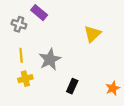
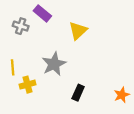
yellow triangle: (92, 34) -> (78, 31), moved
yellow line: (21, 55) -> (13, 67), moved

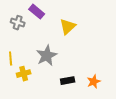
black rectangle: (78, 93) -> (68, 81), turned 56
orange star: (122, 95) -> (94, 82), moved

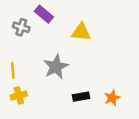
yellow triangle: (68, 27) -> (81, 32), turned 48
yellow cross: (24, 74) -> (19, 95), moved

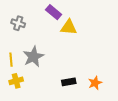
purple rectangle: (44, 14) -> (54, 12), moved
gray star: (56, 67) -> (33, 57), moved

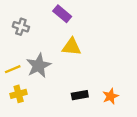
yellow triangle: (69, 27) -> (72, 47), moved
yellow line: (11, 60) -> (13, 69), turned 72

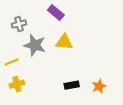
gray cross: (21, 27) -> (19, 24), turned -32
gray star: (39, 66) -> (35, 45), moved, turned -30

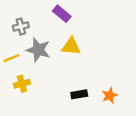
yellow line: (12, 62) -> (11, 58), moved
yellow cross: (17, 84) -> (22, 84), moved

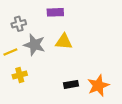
purple rectangle: (62, 14) -> (55, 12), turned -42
orange star: (110, 95) -> (98, 86), size x1.5

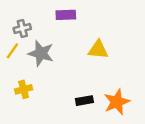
yellow triangle: (64, 42) -> (98, 50), moved
yellow line: (10, 52) -> (12, 51), moved, turned -32

